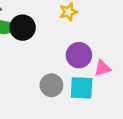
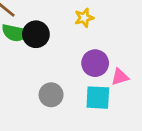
gray circle: (51, 85) -> (51, 95), moved

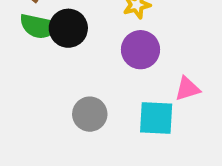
purple circle: (95, 63) -> (141, 50), moved

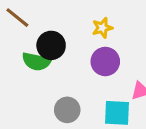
green semicircle: (39, 26) -> (36, 62), moved

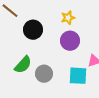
green semicircle: (36, 62) -> (23, 65), moved, turned -60

